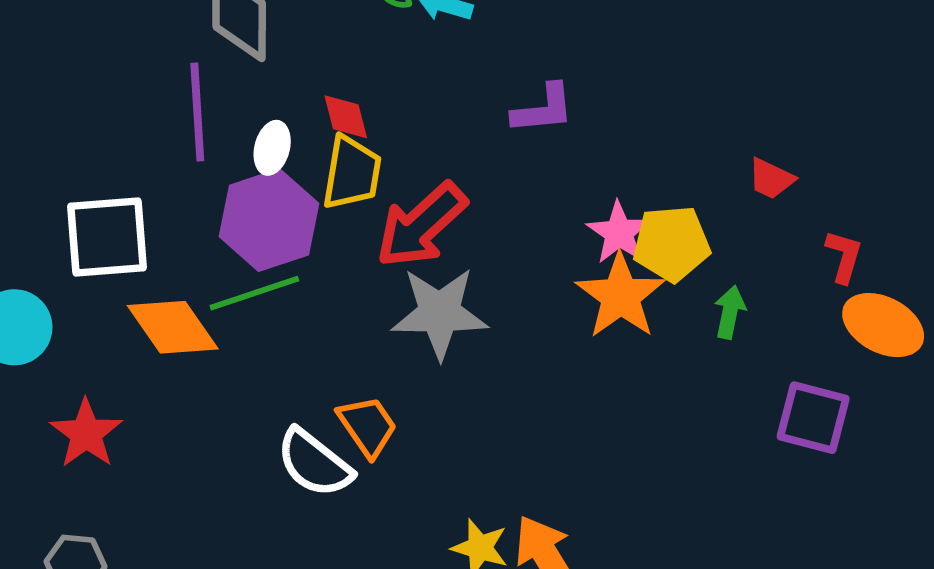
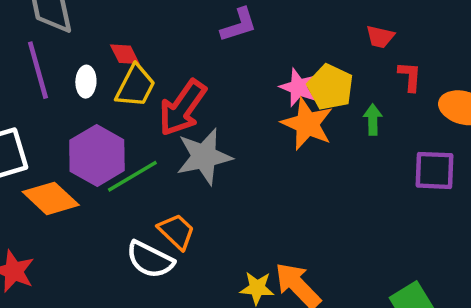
yellow trapezoid: (352, 173) -> (135, 86), turned 30
purple hexagon: (269, 220) -> (97, 155), moved
yellow pentagon: (671, 244) -> (330, 87), turned -30
red L-shape: (844, 256) -> (410, 77), moved
green line: (254, 293) -> (132, 176), moved

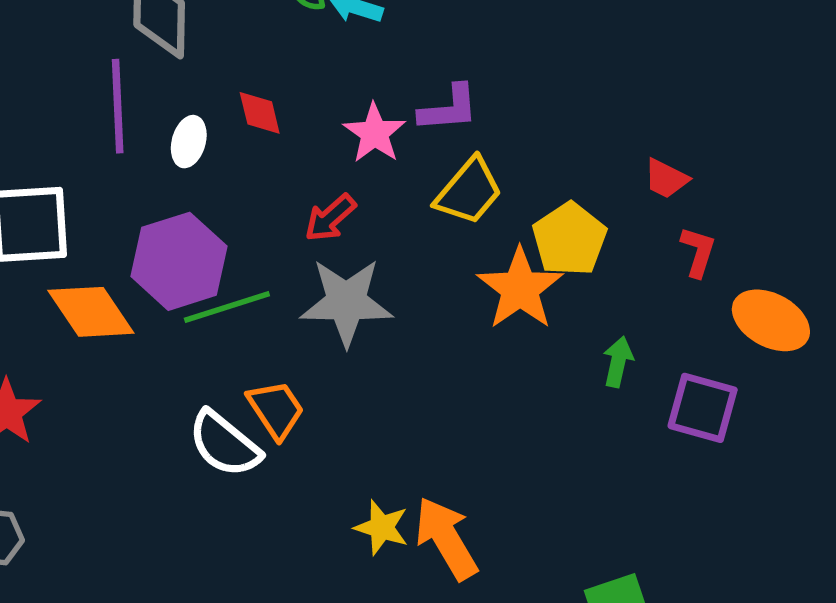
yellow trapezoid: (135, 86) -> (469, 191), moved
pink star: (298, 87) -> (375, 133), moved
red arrow: (182, 108) -> (330, 218), size x0.6
green arrow: (373, 120) -> (618, 362), moved

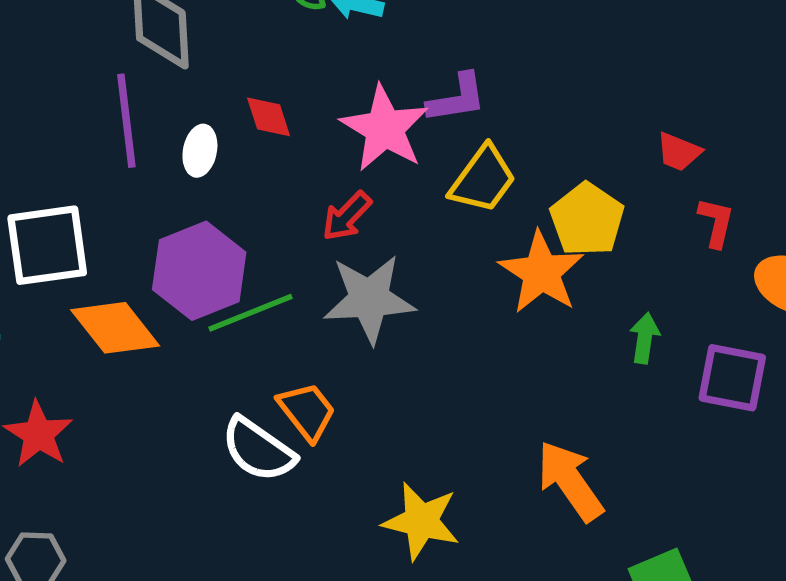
pink star: (375, 133) -> (385, 128), size x1.4
yellow star: (382, 527) -> (421, 521), size x1.4
orange arrow: (446, 538) -> (570, 481), moved

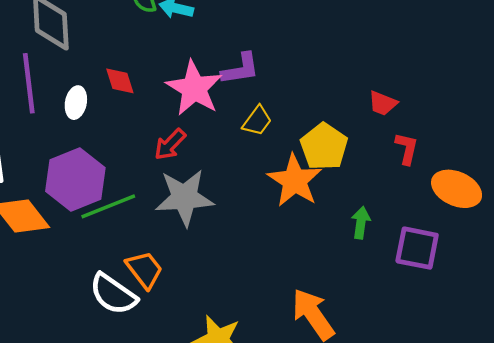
yellow trapezoid: (483, 179) -> (257, 121), size x0.7

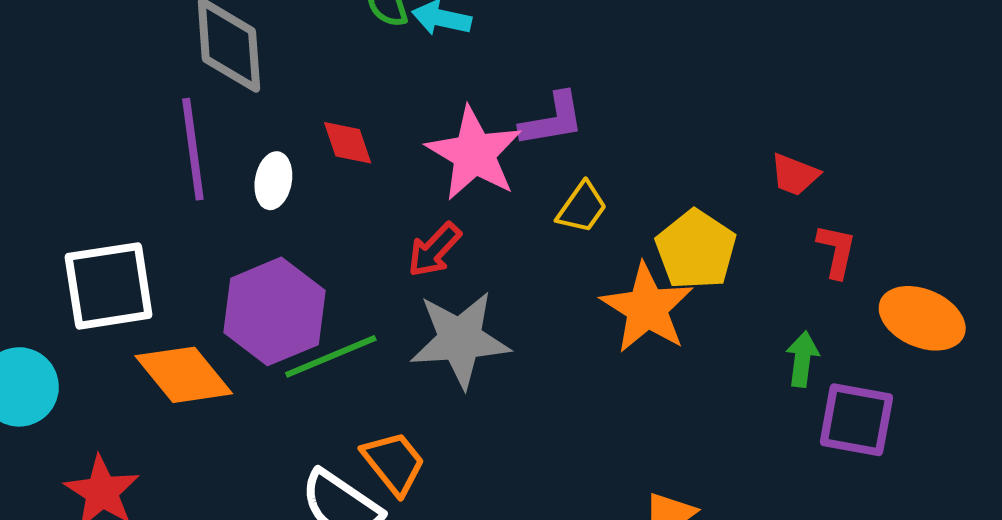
green arrow: (361, 223) -> (802, 359), moved

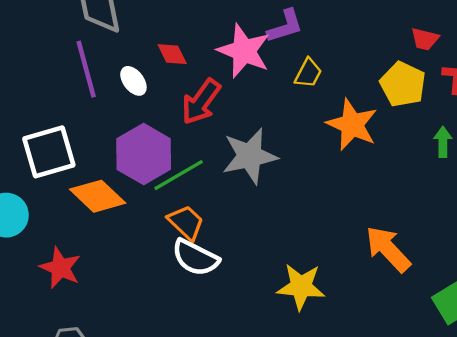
white ellipse: (273, 181) -> (133, 81), turned -40
red arrow: (434, 250) -> (201, 102), moved, size x1.4
yellow pentagon: (696, 250) -> (403, 84), moved
orange trapezoid: (394, 463) -> (186, 223), moved

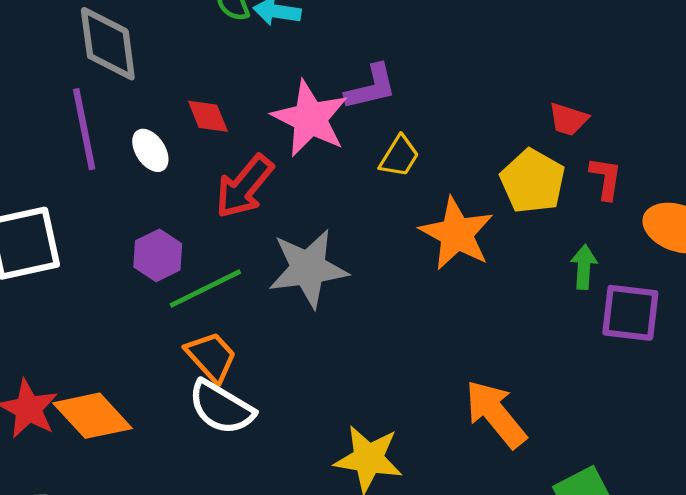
purple hexagon: (144, 154) -> (158, 255), size x0.6
orange diamond: (98, 196) -> (92, 416), moved

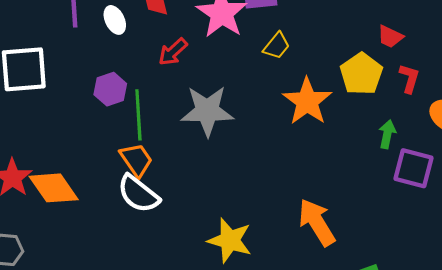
red arrow: (244, 186) -> (173, 52), size x0.7
green line: (205, 288) -> (138, 115), turned -75

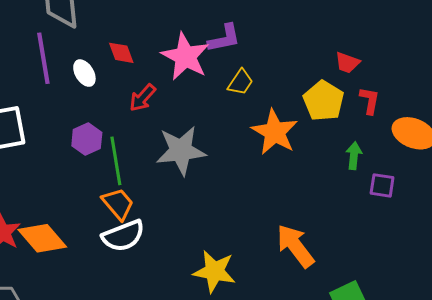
purple square: (413, 168) -> (382, 185), size x0.7
white semicircle: (138, 194) -> (123, 236), turned -54

